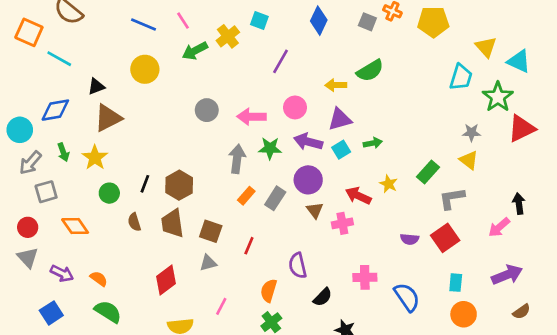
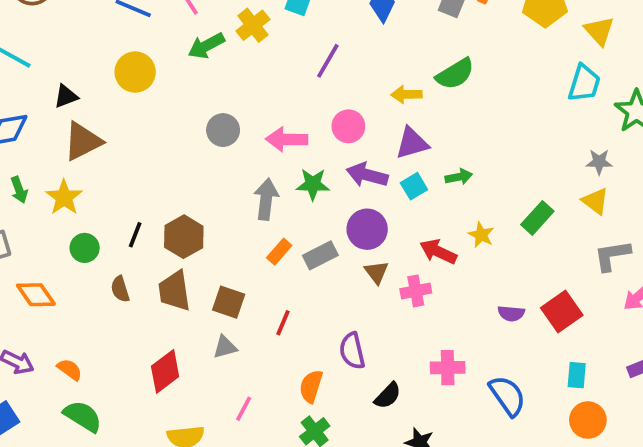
yellow triangle: (486, 47) -> (599, 31), moved
gray rectangle: (275, 198) -> (320, 255), turned 30
gray L-shape: (452, 198) -> (612, 255), moved

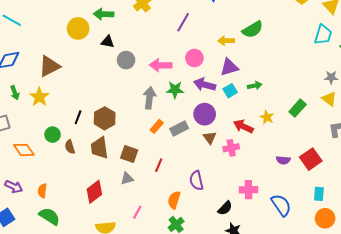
green arrow: (206, 46) -> (104, 14), moved, turned 30
black triangle: (66, 96) -> (108, 42), moved, turned 32
green circle: (85, 248) -> (53, 135), moved
orange semicircle: (70, 370) -> (42, 191), turned -120
black semicircle: (388, 396) -> (225, 208), moved

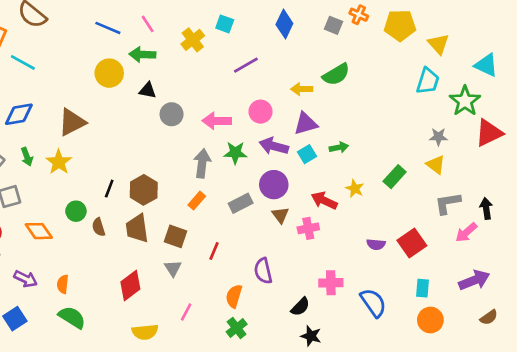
purple line: (183, 22) -> (246, 65), turned 30
orange rectangle: (157, 126) -> (197, 201), moved
gray triangle: (127, 178) -> (173, 268), turned -48

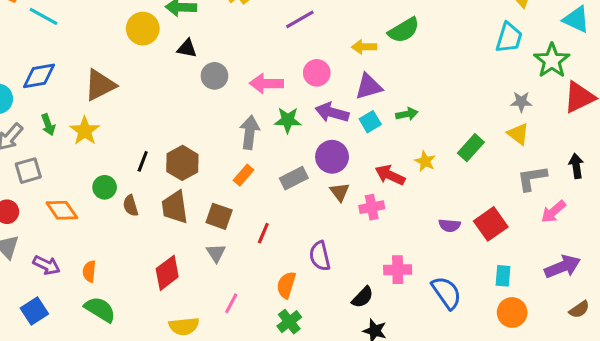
black arrow: (486, 208) -> (576, 166), moved

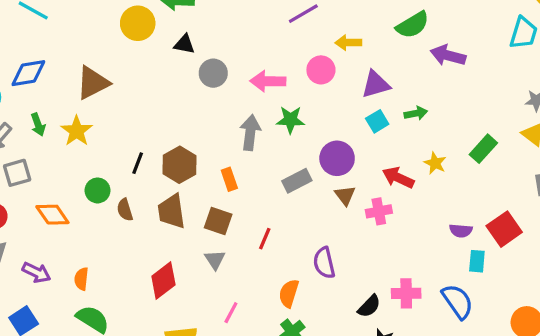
yellow arrow: (364, 47) -> (348, 43), moved
purple arrow: (332, 113) -> (448, 55), moved
orange rectangle: (243, 175) -> (229, 179), moved, turned -60
pink cross: (398, 270) -> (406, 293), moved
cyan rectangle: (503, 276) -> (477, 261), moved

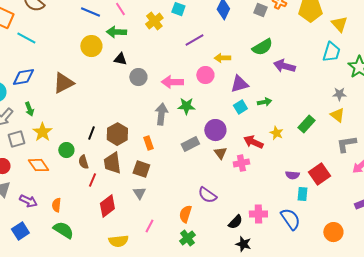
yellow star: (77, 131) -> (42, 132), moved
red line: (265, 239) -> (92, 180), moved
purple semicircle: (324, 263) -> (207, 195), turned -42

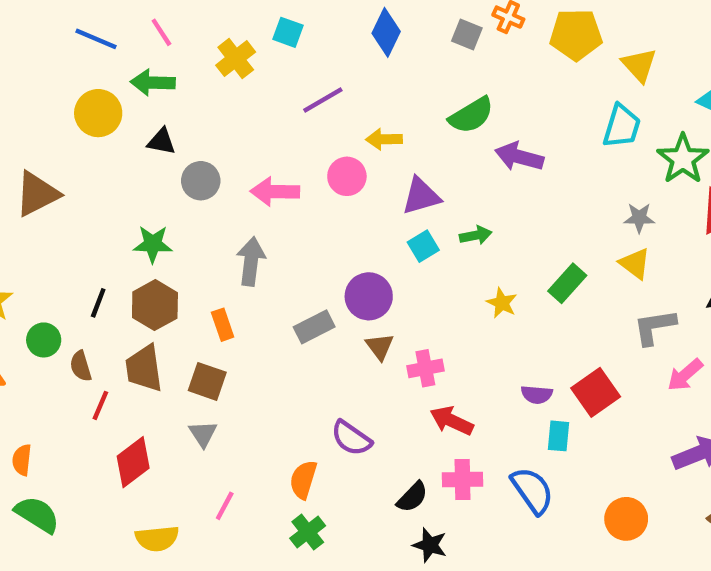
green star: (186, 106) -> (153, 244), moved
red arrow: (253, 142) -> (452, 421), moved

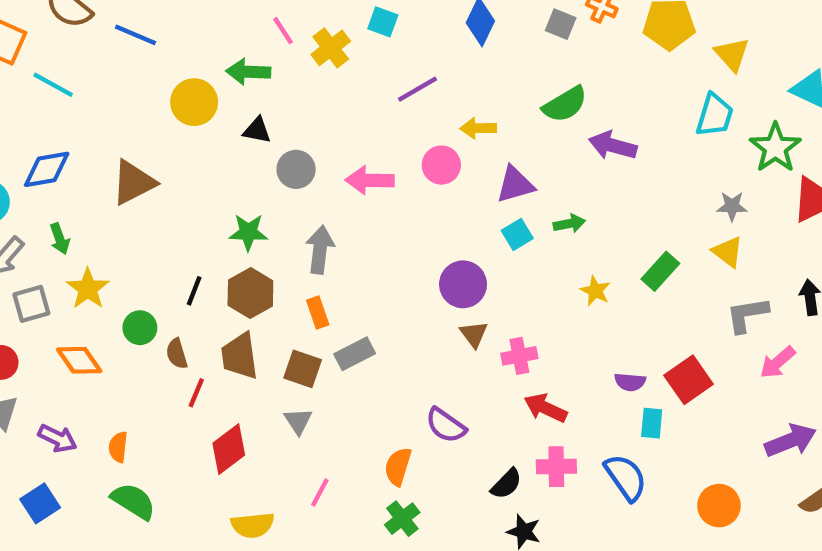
pink line: (161, 32) -> (283, 31), moved
blue line: (96, 39) -> (136, 35), moved
gray arrow: (251, 261) -> (320, 250), moved
gray rectangle: (314, 327) -> (355, 354), moved

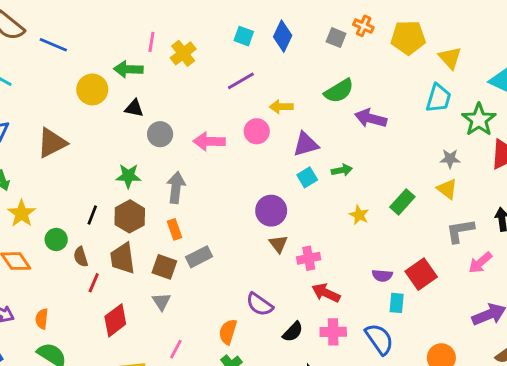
cyan square: (383, 22) -> (244, 36), moved
pink line: (283, 31) -> (151, 42), turned 42
black semicircle: (506, 484) -> (293, 332), moved

